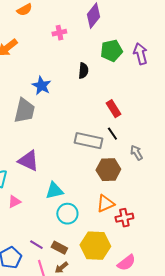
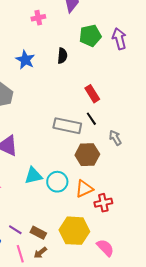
blue star: (41, 86) -> (25, 60), moved
cyan circle: (67, 214) -> (57, 182), moved
pink semicircle: (126, 263) -> (105, 248), turned -96

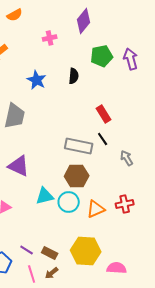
brown hexagon: (87, 155) -> (77, 176), moved
red cross: (103, 203) -> (125, 204), moved
pink semicircle: (105, 248) -> (117, 268), turned -42

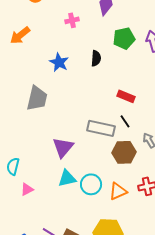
red rectangle: (104, 114) -> (126, 96), turned -36
purple triangle: (19, 166) -> (63, 147), moved, turned 45
brown hexagon: (77, 176) -> (124, 152), moved

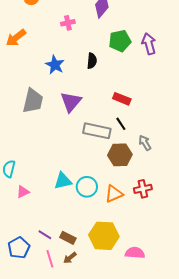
purple triangle: (63, 147) -> (71, 102), moved

